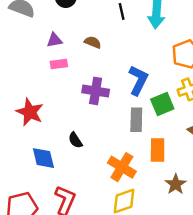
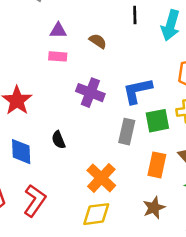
blue L-shape: (138, 80) -> (137, 91), turned -140
orange rectangle: (158, 150) -> (157, 165), moved

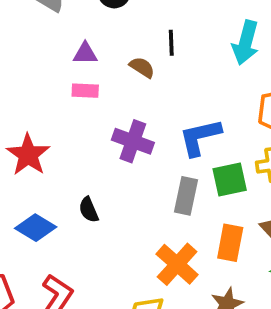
black line: (135, 15) -> (171, 43), moved
blue diamond: (21, 152) -> (36, 228), turned -56
orange cross: (101, 178) -> (177, 264), moved

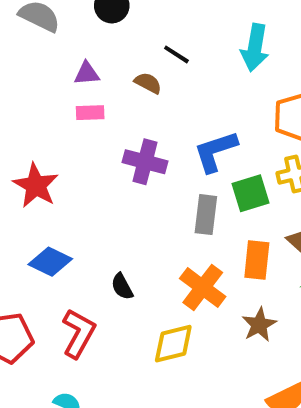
black line: (171, 43) -> (176, 54), turned -50
black semicircle: (89, 210) -> (122, 287), moved

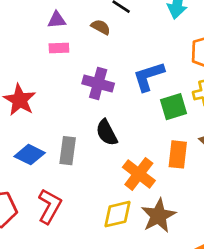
gray rectangle: (206, 215) -> (68, 151), moved
black semicircle: (122, 287) -> (107, 133), moved, size x1.4
brown star: (259, 325) -> (158, 216), moved, size x1.4

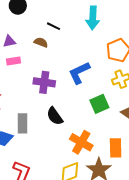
green square: (174, 107) -> (99, 104), moved
gray rectangle: (68, 151) -> (22, 123), moved
orange rectangle: (178, 154) -> (116, 148), moved

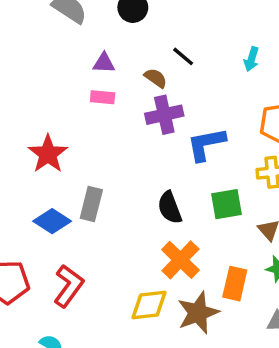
cyan arrow: (93, 18) -> (251, 59), size x0.6
purple cross: (44, 82) -> (164, 115), moved, turned -35
black semicircle: (55, 116) -> (170, 208), moved

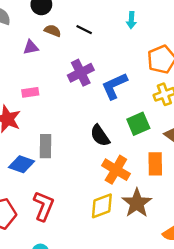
brown semicircle: (156, 78) -> (53, 31), moved
pink rectangle: (103, 97) -> (30, 92), moved
orange rectangle: (235, 284) -> (155, 164), moved

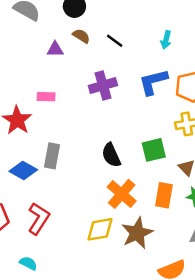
blue L-shape: (114, 86) -> (153, 82), moved

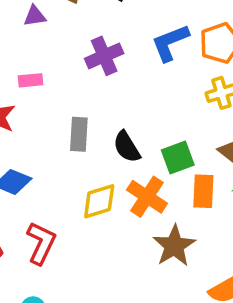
green square: (154, 150) -> (178, 157), moved
gray rectangle: (52, 156) -> (79, 134), moved
yellow diamond: (100, 229) -> (99, 201), moved

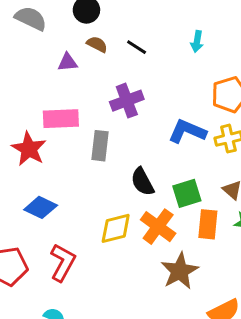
blue L-shape: (170, 43) -> (187, 131), moved, turned 42
pink rectangle: (31, 80) -> (61, 119), size x1.6
gray rectangle: (79, 134) -> (100, 146), moved

